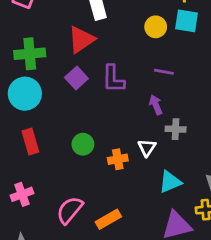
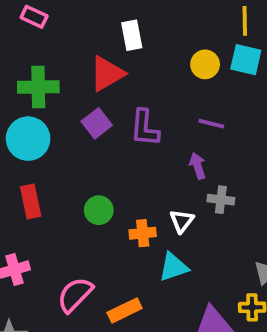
cyan triangle: (170, 182) -> (173, 267), moved

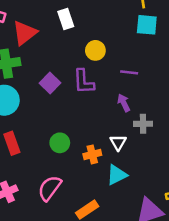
yellow circle: (205, 64) -> (95, 50), moved
red triangle: (107, 74) -> (25, 33), moved
pink semicircle: (75, 295) -> (50, 188), moved

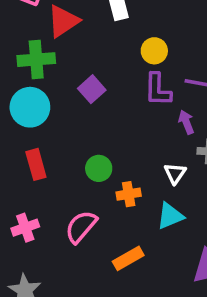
purple L-shape: (84, 82) -> (158, 90), moved
orange cross: (92, 154) -> (129, 194), moved

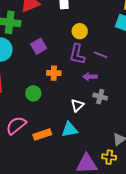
purple arrow: (186, 122) -> (90, 77), turned -80
orange cross: (129, 194) -> (54, 73), moved
orange rectangle: (128, 258) -> (42, 135), moved

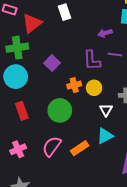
yellow circle: (80, 31) -> (94, 88), moved
purple arrow: (90, 77) -> (105, 33), moved
green circle: (33, 93) -> (60, 110), size x1.5

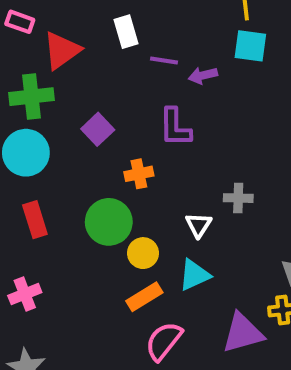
purple line: (115, 55) -> (164, 60), moved
yellow circle: (94, 88) -> (143, 253), moved
pink semicircle: (52, 146) -> (164, 341), moved

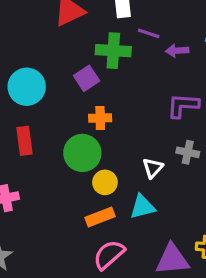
green cross: (31, 97) -> (113, 51), moved
purple L-shape: (175, 127) -> (183, 106), moved, turned 84
orange cross: (139, 174) -> (100, 118), moved

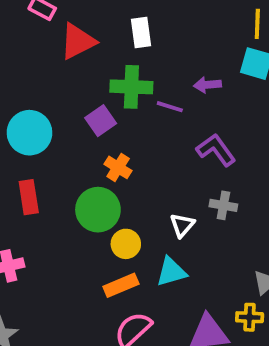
purple line: (149, 33) -> (170, 107), moved
purple L-shape: (183, 106) -> (216, 150), turned 52
orange cross: (100, 118) -> (118, 167), turned 35

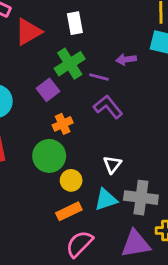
green cross: (131, 87) -> (70, 64), turned -32
purple L-shape: (216, 150) -> (108, 107), moved
orange cross: (118, 167) -> (63, 124), turned 36
gray cross: (223, 205) -> (141, 198), moved, size x1.6

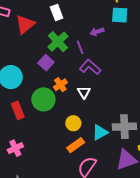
purple line: (99, 77) -> (80, 47), turned 64
green circle: (49, 156) -> (43, 99), moved
white triangle: (112, 165) -> (84, 92), moved

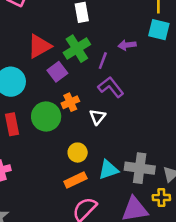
red triangle: (25, 24) -> (39, 46), moved
purple line: (80, 47) -> (103, 61), turned 32

